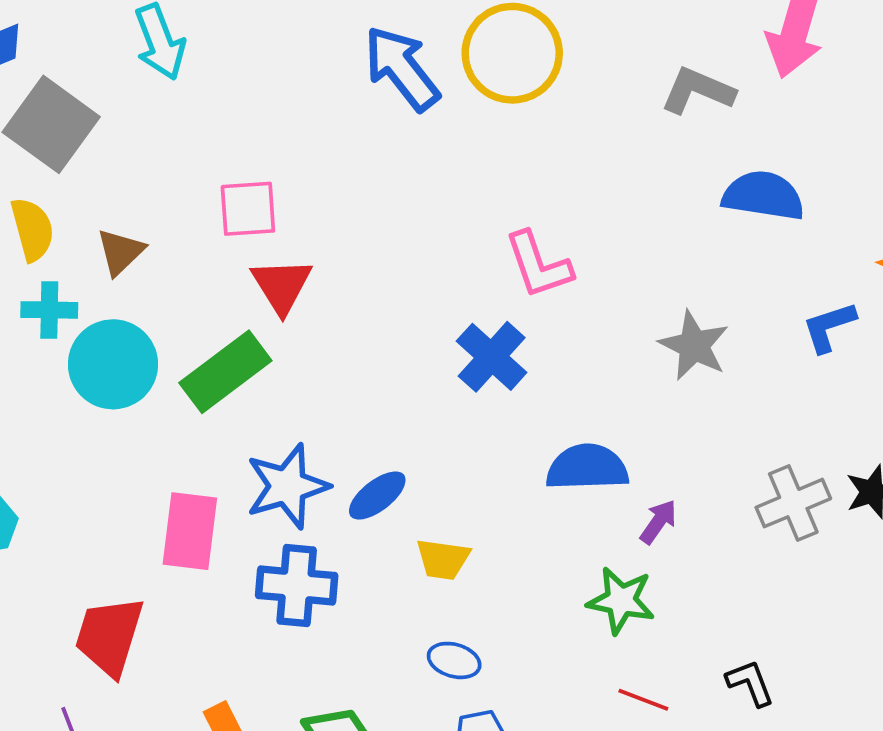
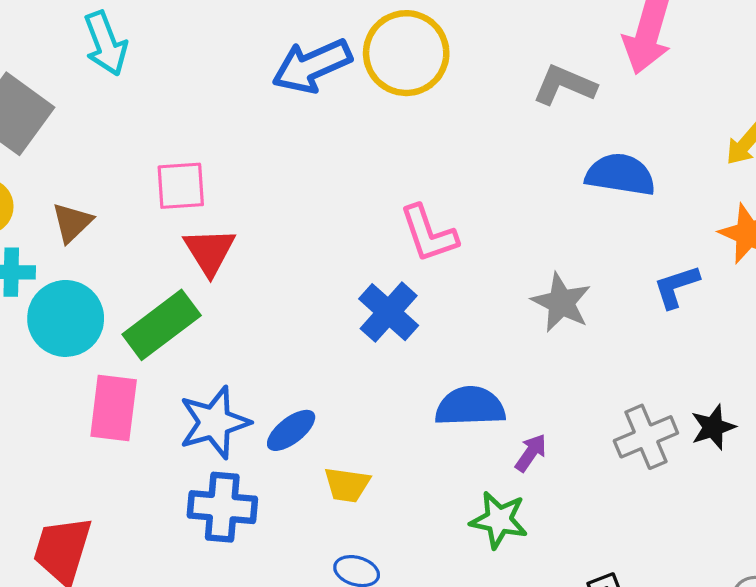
blue arrow: (402, 68) -> (312, 66), turned -76
pink rectangle: (190, 531) -> (114, 408), moved

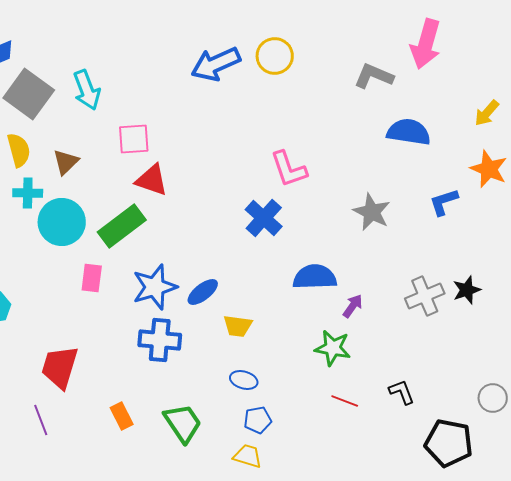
cyan arrow: (106, 43) -> (87, 90), moved
yellow circle: (406, 53) -> (275, 56), size x0.7
red triangle: (210, 251) -> (152, 180), turned -39
pink rectangle: (114, 408) -> (92, 278), size x0.7

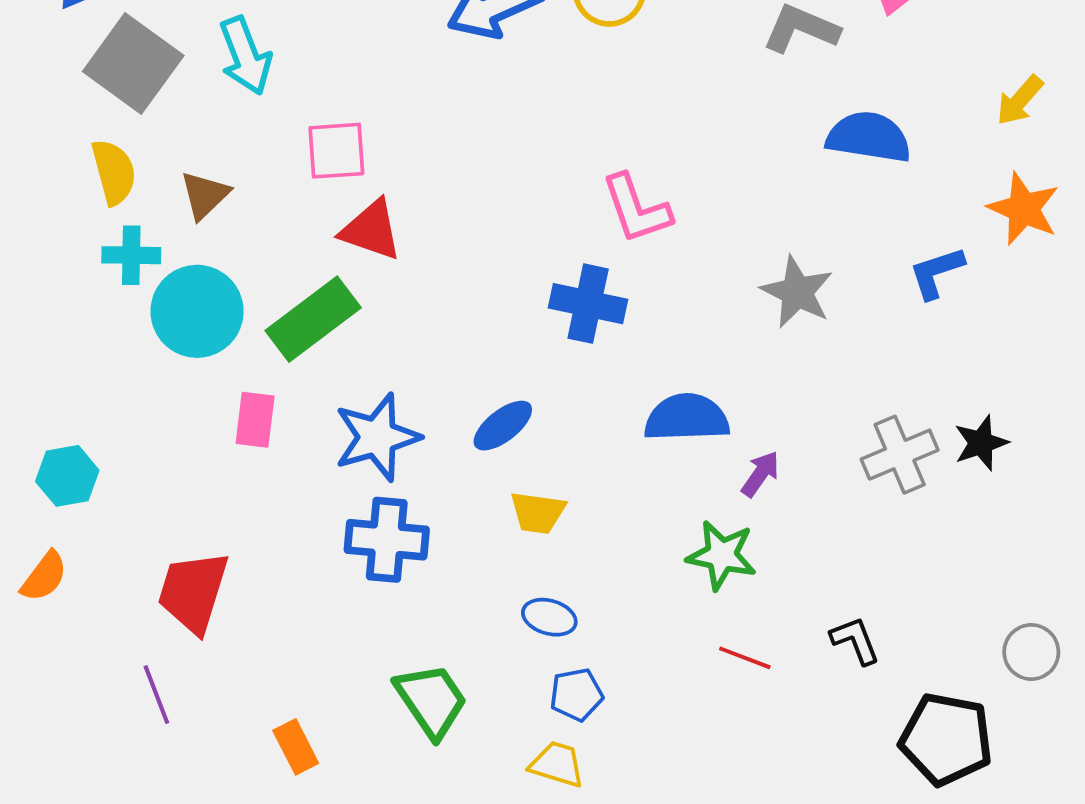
blue cross: (264, 218) -> (588, 304), turned -30
blue ellipse: (203, 292) -> (503, 426), moved
orange rectangle: (122, 416) -> (296, 747), moved

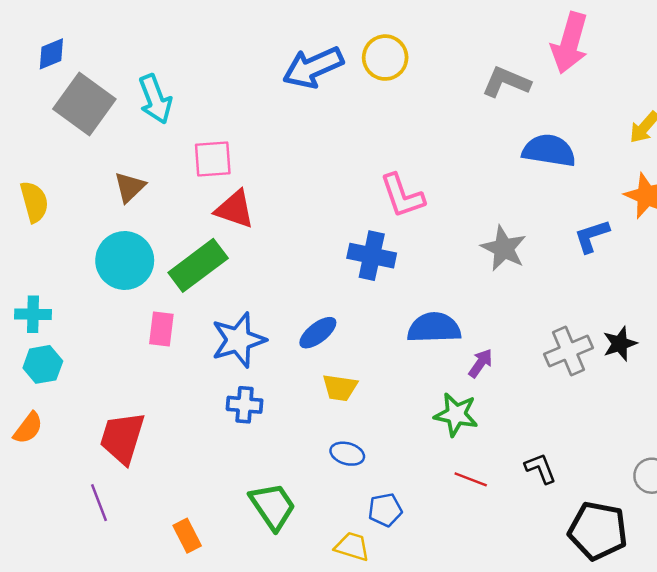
yellow semicircle: (114, 172) -> (34, 202), moved
cyan cross: (131, 255) -> (33, 314), moved
blue cross: (387, 540) -> (245, 405), size x0.7
blue pentagon: (576, 695) -> (385, 510), moved

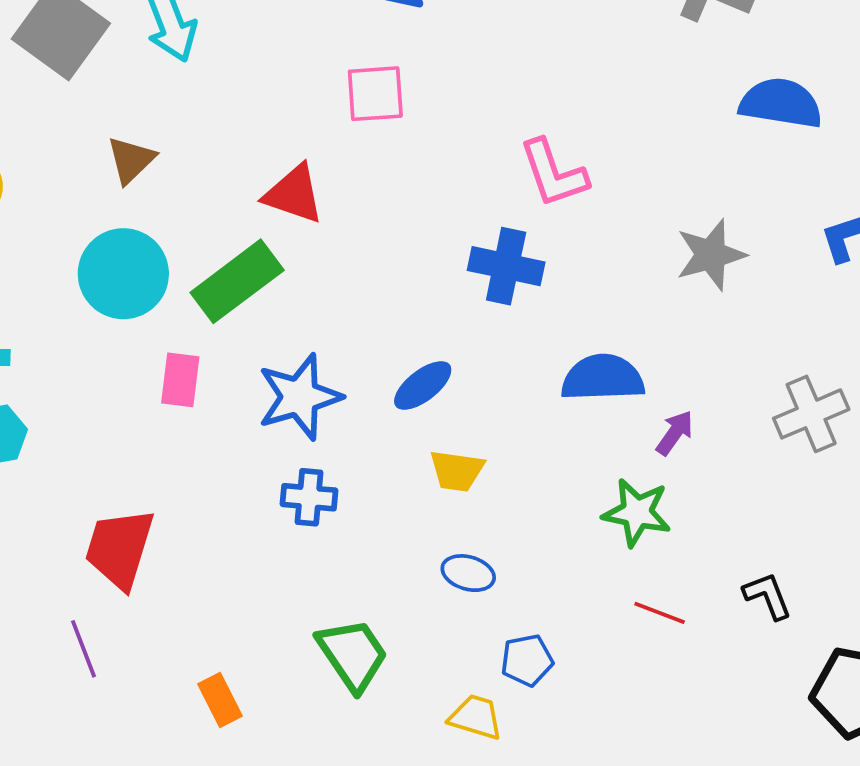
pink square: (213, 159) -> (375, 94), moved
gray star: (504, 248) -> (711, 255), turned 30

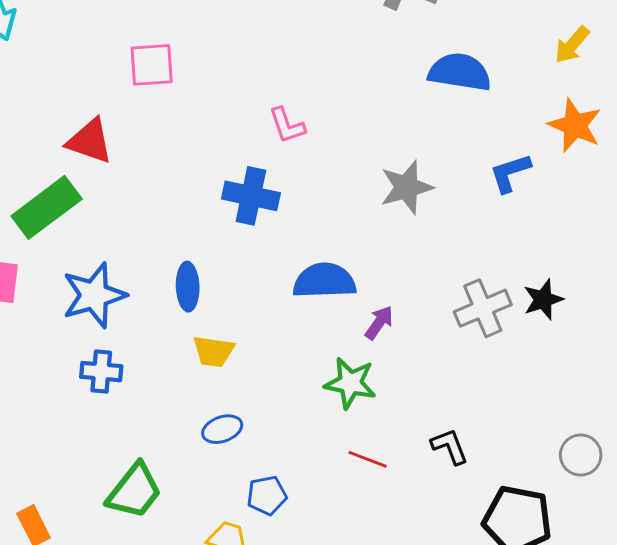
pink L-shape: (553, 173) -> (287, 125), size x0.7
blue ellipse: (423, 386) -> (188, 287), turned -54
blue ellipse: (468, 573) -> (222, 429), turned -36
green trapezoid: (353, 655) -> (134, 491), turned 72

